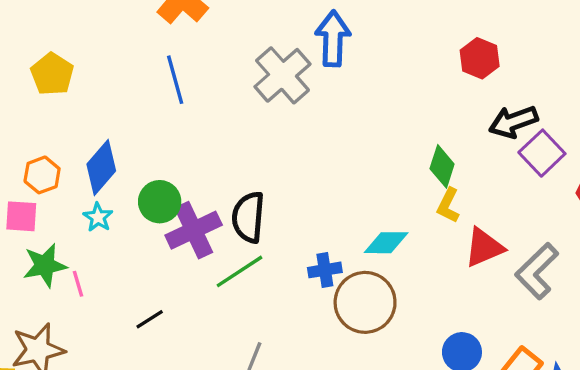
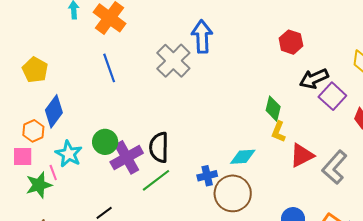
blue diamond: (101, 167) -> (54, 111), moved
cyan star: (98, 217) -> (69, 154), size x1.5
pink line: (78, 284) -> (53, 172), moved

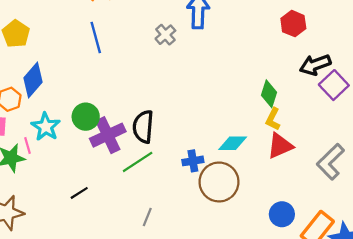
gray cross: (173, 61) -> (165, 35), size x0.6
red triangle: (302, 155) -> (280, 146), moved

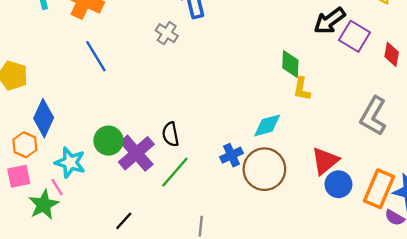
black semicircle: (143, 127) -> (171, 134), size x0.7
red triangle: (280, 146) -> (325, 161), moved

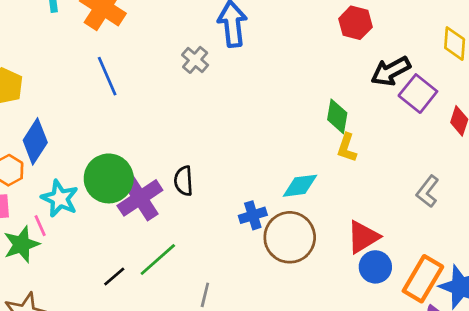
gray L-shape: (373, 116) -> (428, 191), size x0.7
green circle: (108, 141) -> (109, 178), size x1.4
green line: (175, 172) -> (158, 259), moved

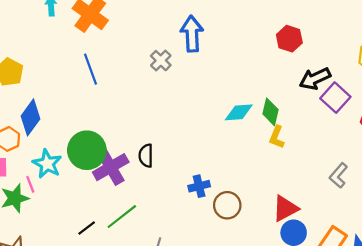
cyan diamond: (300, 186) -> (239, 112), moved
brown circle: (290, 237) -> (227, 205), size x0.7

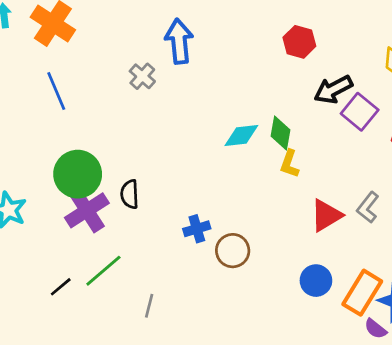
green circle: (87, 150) -> (78, 174), moved
red triangle: (285, 208) -> (326, 215), moved

